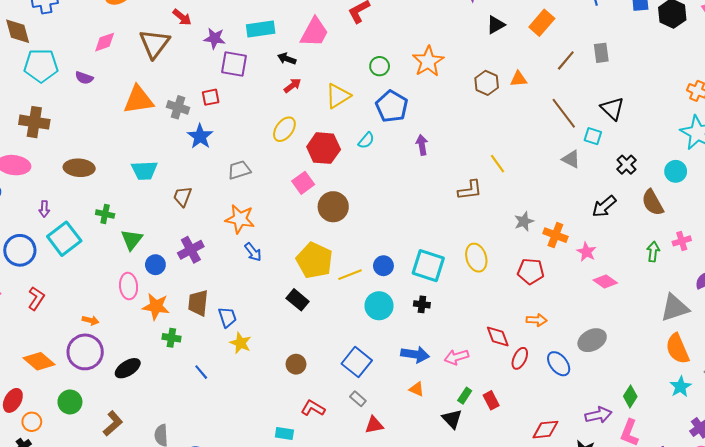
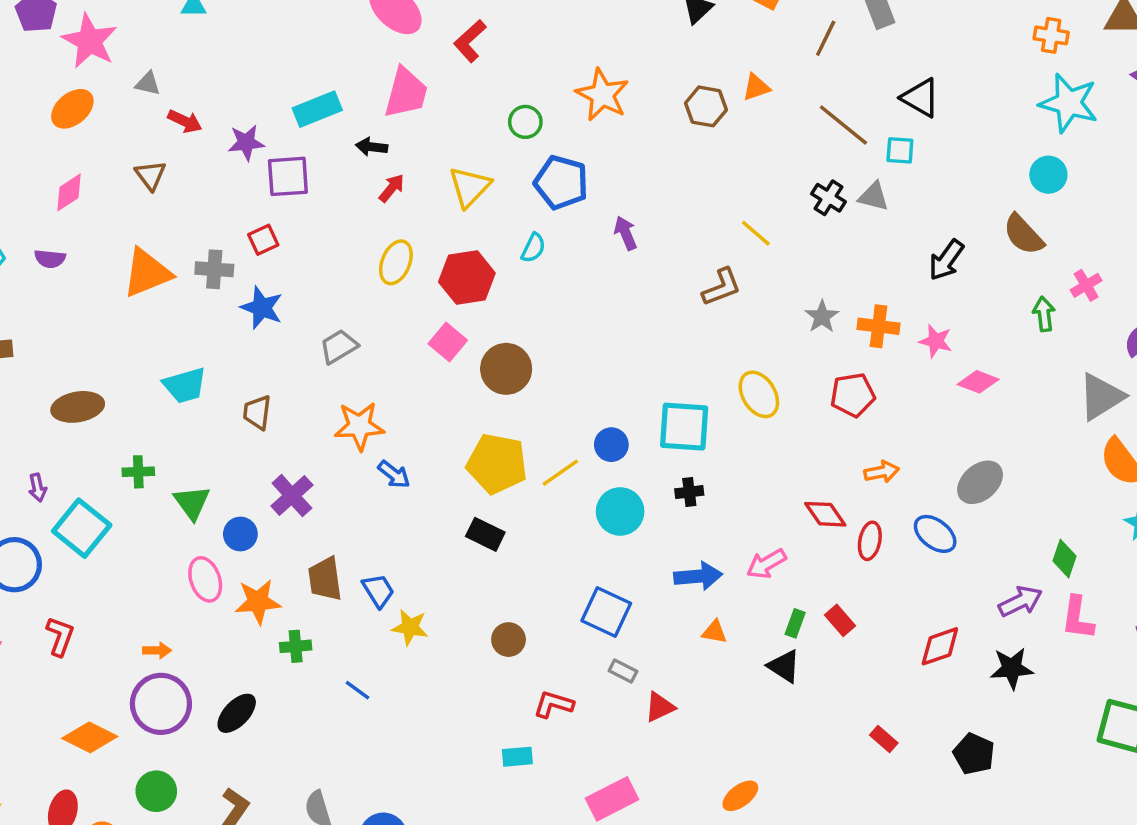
brown triangle: (154, 44) -> (151, 175), size x0.6
black cross: (627, 165) -> (829, 198), moved

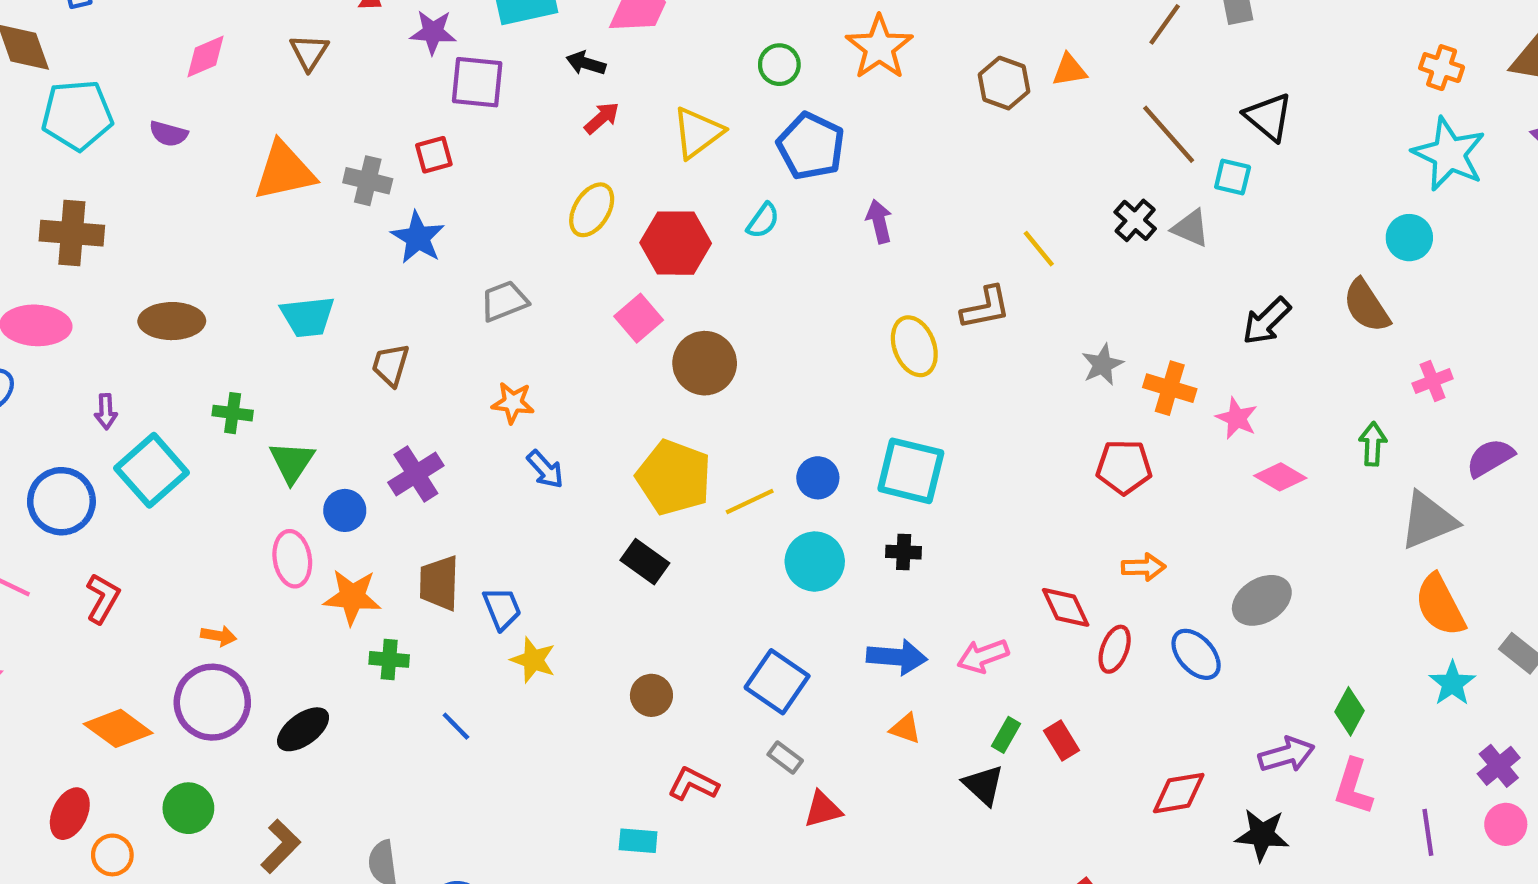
green arrow: (1044, 314) -> (1373, 444), moved
yellow ellipse: (759, 394) -> (914, 346), moved
orange star: (359, 426) -> (513, 403), size x0.7

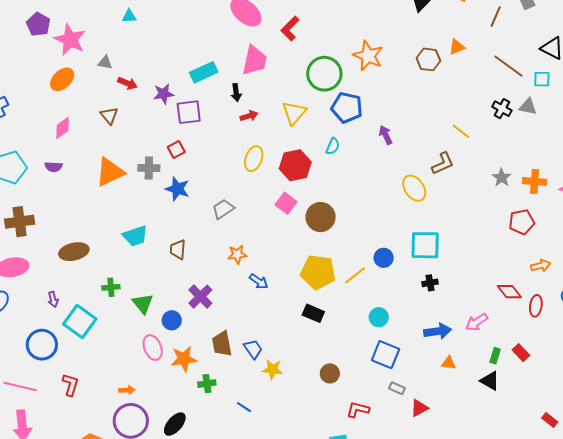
black arrow: (586, 63) -> (236, 93), turned -102
green circle: (779, 65) -> (324, 74), size x1.8
red arrow: (602, 118) -> (249, 116), turned 36
cyan circle: (815, 562) -> (379, 317), moved, size x0.7

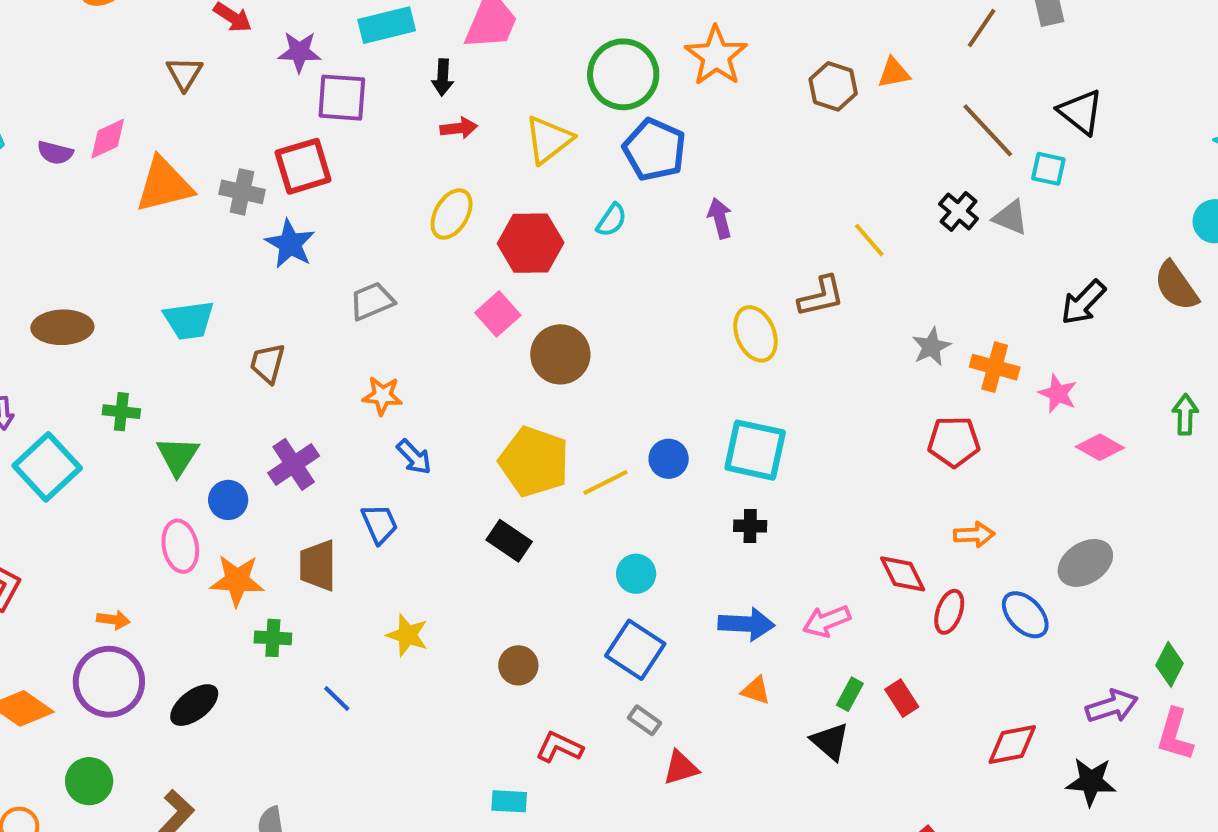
pink diamond: (63, 128) -> (108, 139), moved
red square: (176, 150) -> (303, 166), size x1.6
blue trapezoid: (253, 349) -> (380, 524), moved

